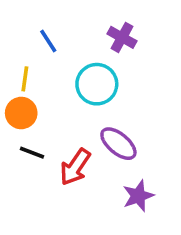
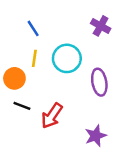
purple cross: (122, 37) -> (101, 26), moved
yellow line: (25, 79) -> (34, 58), moved
purple ellipse: (118, 144) -> (99, 82), moved, turned 40

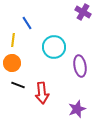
purple cross: (101, 26) -> (83, 12), moved
yellow line: (34, 58) -> (13, 40), moved
red arrow: (52, 116) -> (42, 93), turned -40

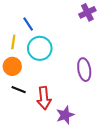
purple cross: (83, 12) -> (87, 12), turned 35
cyan circle: (54, 47) -> (40, 48), moved
purple star: (77, 109) -> (65, 115), moved

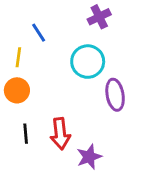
purple cross: (87, 12) -> (99, 17), moved
cyan circle: (40, 48) -> (88, 62), moved
black line: (19, 90) -> (26, 134), moved, turned 64

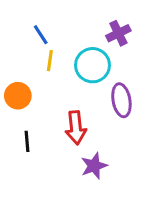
purple cross: (99, 17) -> (118, 33), moved
yellow line: (18, 57) -> (50, 61), moved
red arrow: (60, 134) -> (76, 128), moved

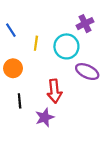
blue line: (41, 35) -> (11, 30), moved
purple ellipse: (121, 100) -> (87, 72), turned -55
purple star: (94, 166) -> (45, 117), moved

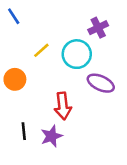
blue line: (11, 30) -> (14, 16), moved
yellow line: (36, 43) -> (41, 50), turned 40
black line: (20, 101) -> (24, 131), moved

